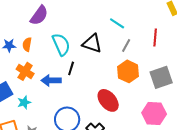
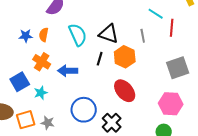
cyan line: (117, 23) -> (156, 14), moved
gray line: (126, 45) -> (143, 36), turned -40
black line: (71, 68) -> (100, 59), moved
orange hexagon: (128, 71) -> (125, 57), moved

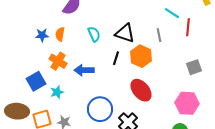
cyan semicircle: (78, 35) -> (94, 34), size x0.7
gray square: (178, 68) -> (194, 67), size x0.7

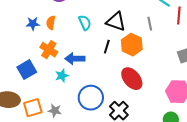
cyan star: (57, 92) -> (62, 76), moved

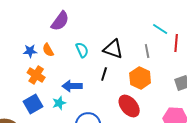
orange semicircle: (51, 23) -> (48, 50), turned -40
orange hexagon: (132, 45) -> (140, 78), moved
orange cross: (49, 50) -> (36, 75), moved
blue square: (27, 70) -> (33, 104), moved

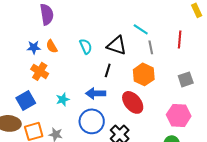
purple semicircle: (60, 21) -> (47, 14), moved, turned -45
cyan line: (160, 29) -> (141, 29), moved
blue arrow: (72, 86) -> (96, 93), moved
blue square: (33, 104) -> (26, 100), moved

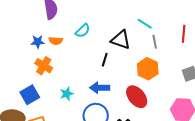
orange semicircle: (52, 46) -> (56, 41), turned -56
cyan semicircle: (86, 46) -> (83, 31), moved, turned 70
black line: (108, 70) -> (105, 60), moved

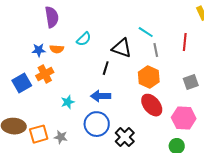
orange cross: (44, 66) -> (45, 74), turned 30
blue square: (30, 95) -> (22, 83), moved
red ellipse: (137, 97) -> (152, 105), moved

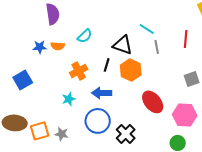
orange cross: (45, 74) -> (79, 71), moved
orange hexagon: (149, 77) -> (131, 70), moved

